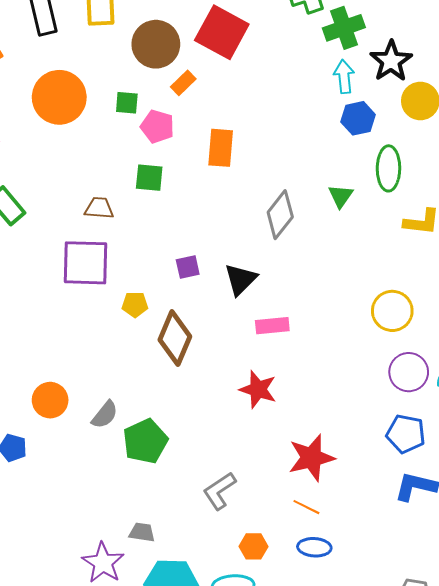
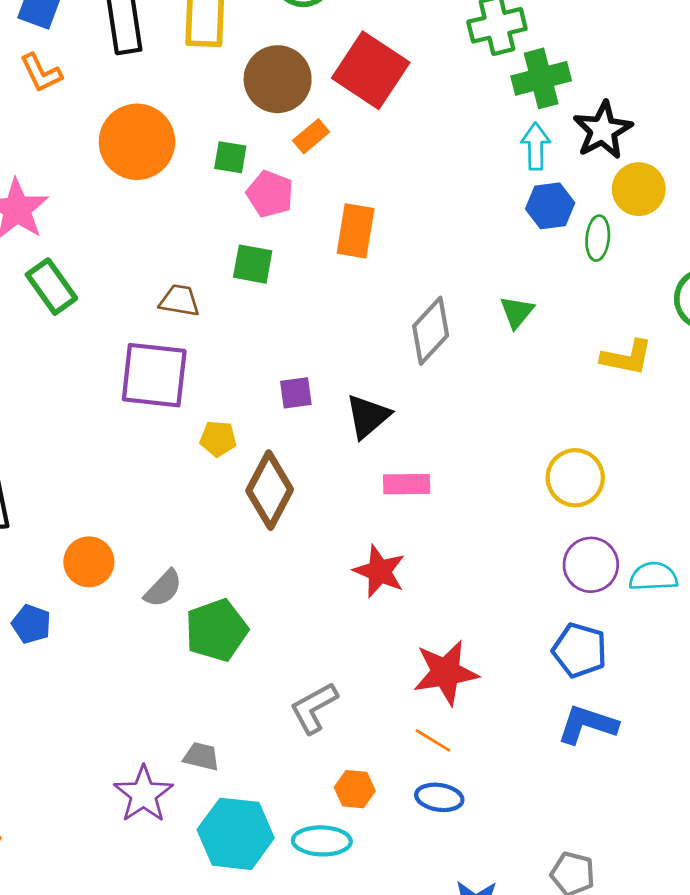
green ellipse: (388, 168) -> (598, 238), moved, size x0.7

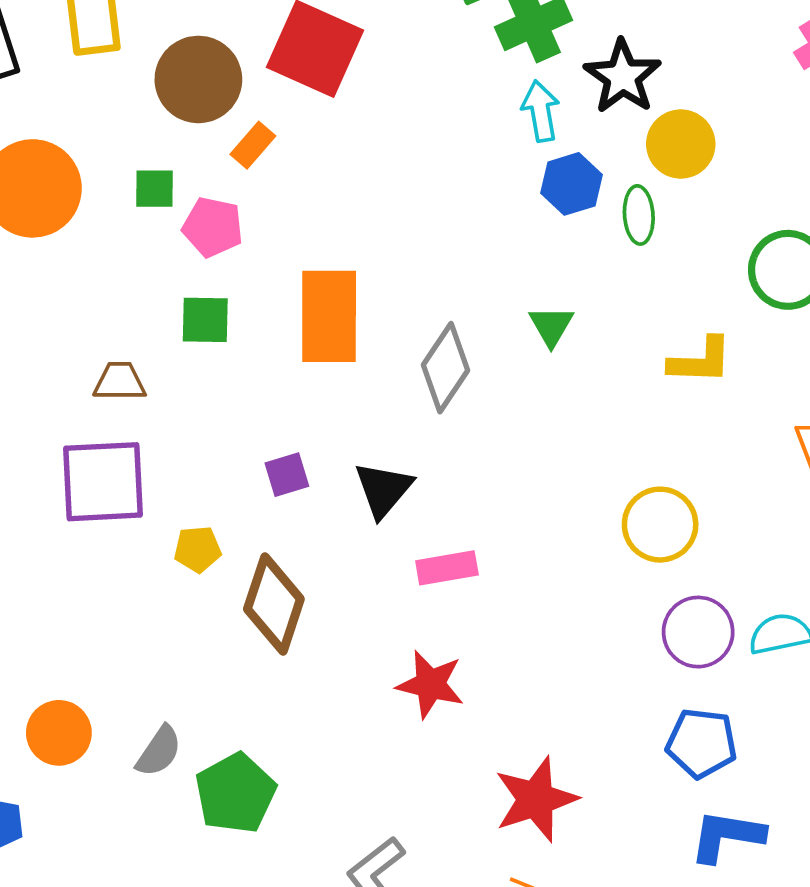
orange rectangle: (356, 231) -> (329, 316), moved, size x1.4

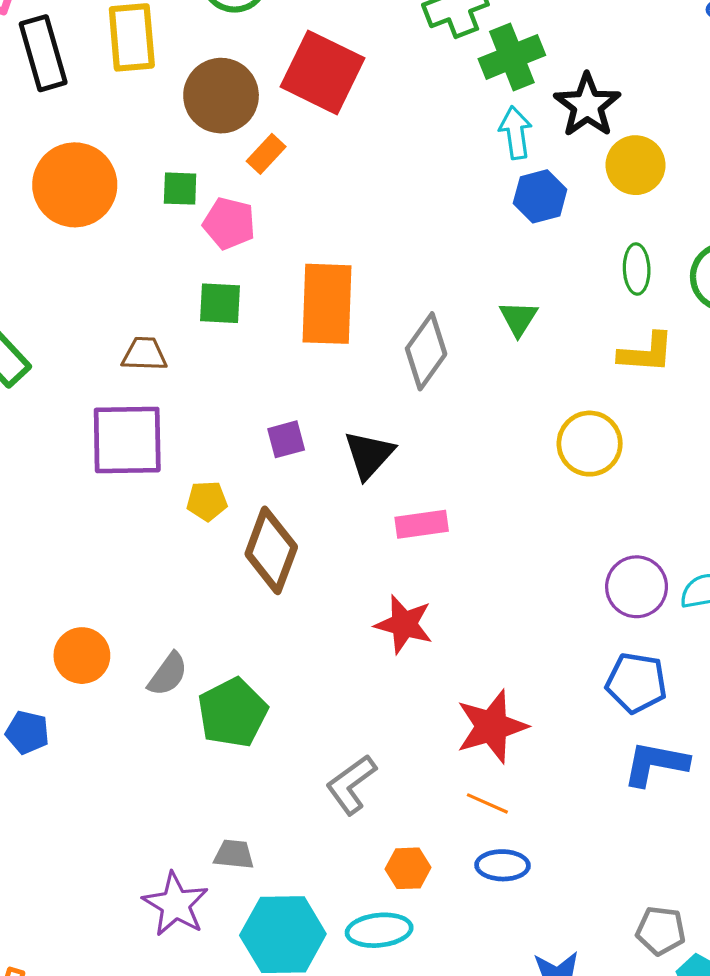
green ellipse: (639, 215) -> (637, 269), moved
yellow circle: (660, 525) -> (590, 444), moved

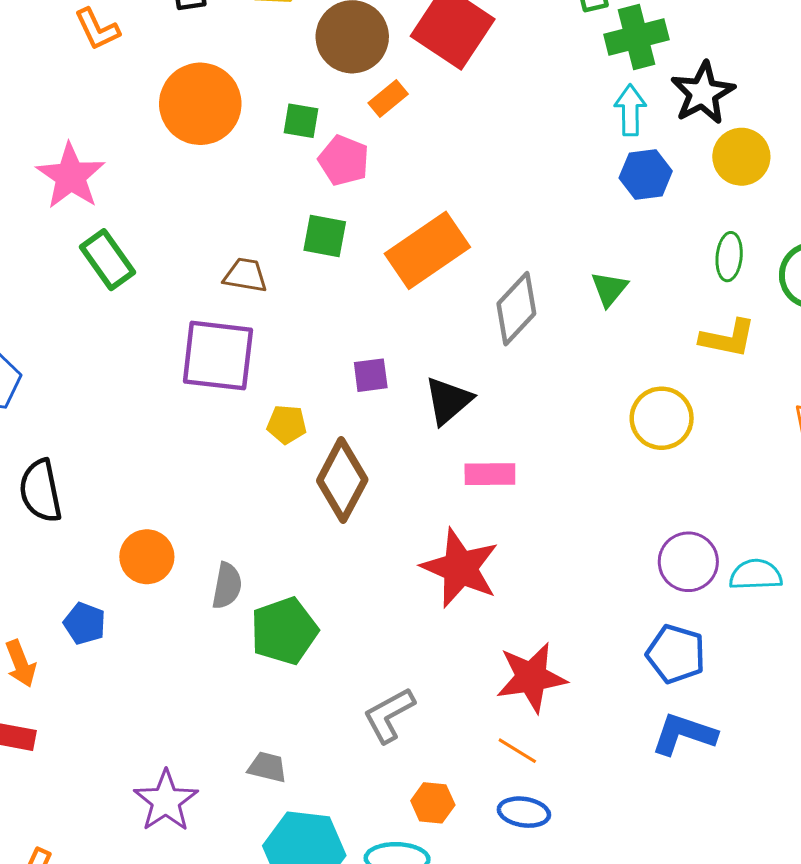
orange rectangle: (327, 304) -> (427, 250), turned 46
red star: (404, 624) -> (460, 568), size x1.4
gray semicircle: (168, 674) -> (227, 586), turned -33
purple star: (175, 904) -> (166, 801), moved

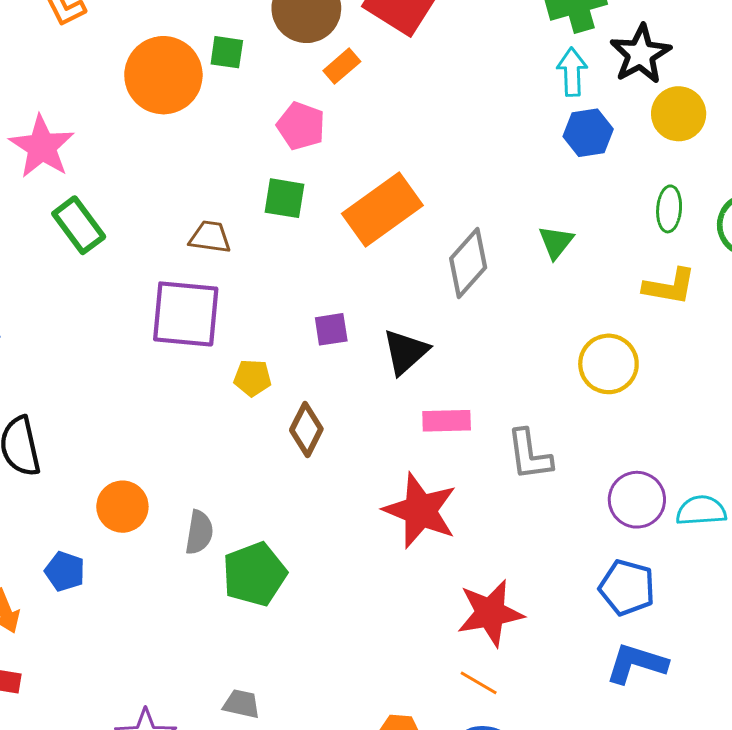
green square: (301, 121) -> (227, 52), moved
brown diamond: (342, 480) -> (306, 430), size x0.7
gray L-shape: (389, 715) -> (529, 455), moved, turned -68

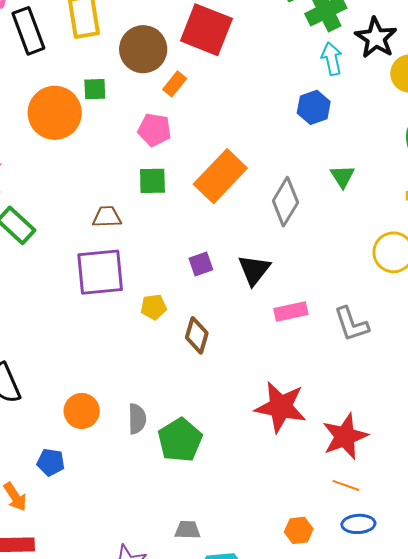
blue hexagon: (588, 133) -> (314, 107), moved
red star: (420, 511) -> (281, 407), moved

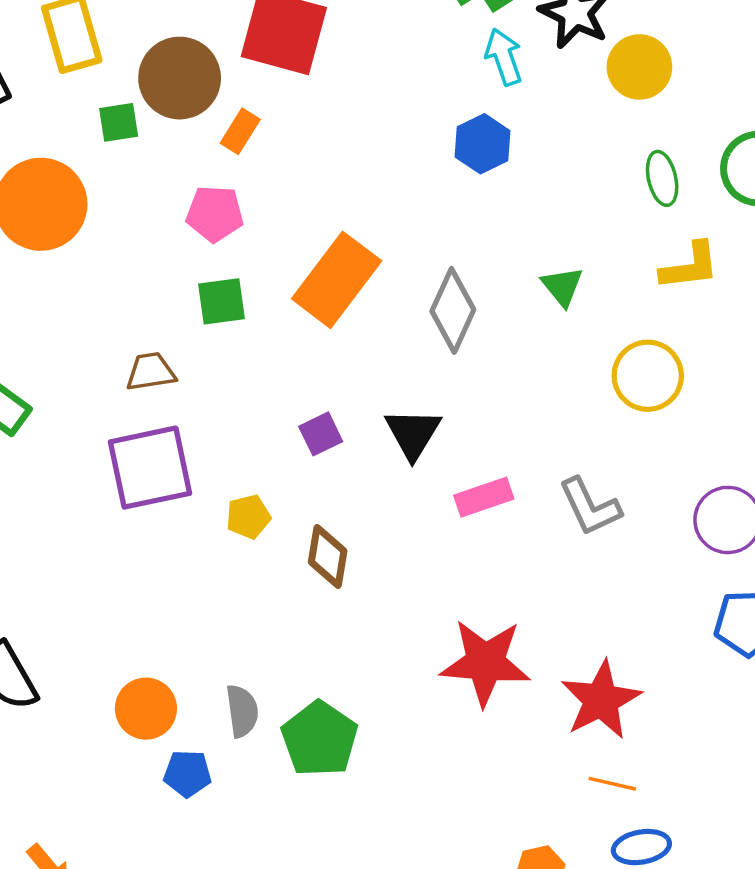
green square: (95, 89) -> (119, 122), moved
green triangle: (342, 176) -> (562, 286), moved
blue pentagon: (51, 462) -> (187, 774), moved

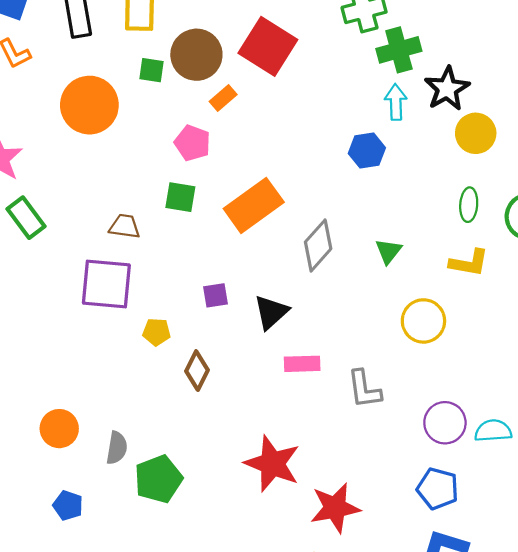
blue pentagon: (187, 774) -> (68, 505), moved

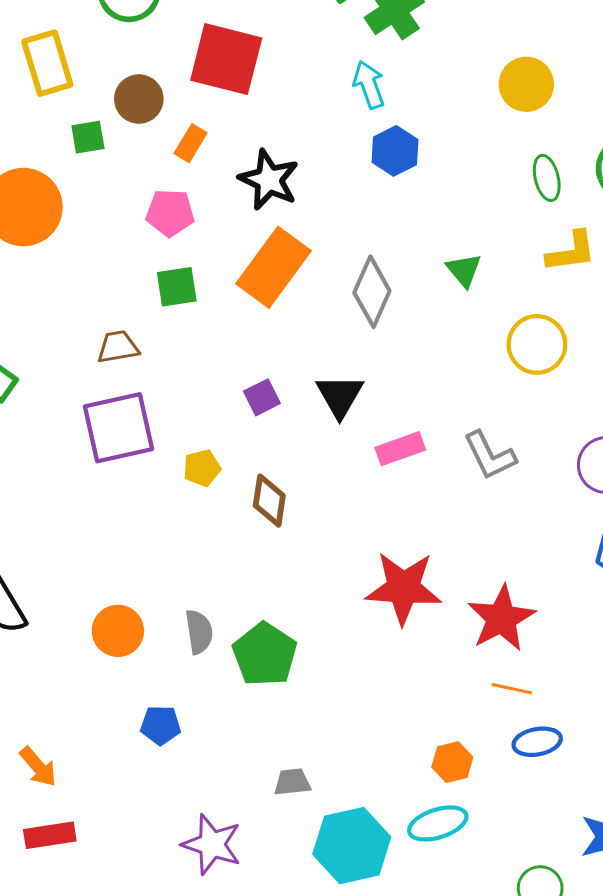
brown circle: (196, 55) -> (139, 99), size x0.7
black star: (447, 89) -> (269, 180), moved
cyan arrow: (396, 102) -> (369, 85), moved

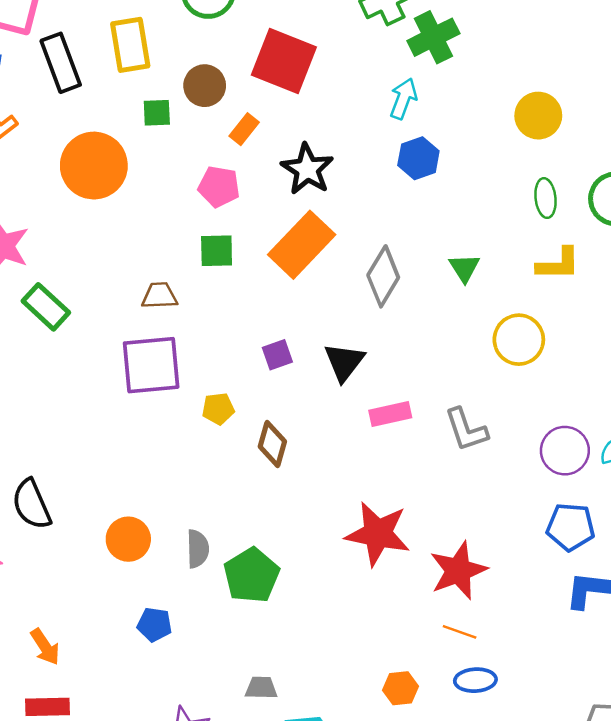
cyan arrow: (369, 85) -> (403, 99), turned 33

